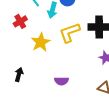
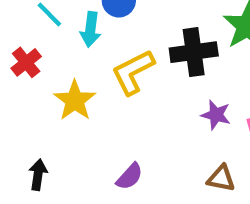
purple semicircle: (61, 81) -> (130, 176), turned -40

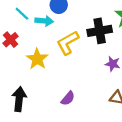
cyan arrow: (90, 29) -> (44, 21), turned -90
black arrow: (38, 175) -> (19, 99), size x1.5

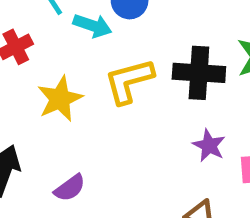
purple semicircle: (68, 98) -> (70, 188), moved

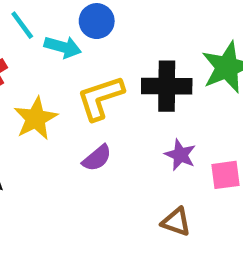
purple semicircle: (70, 188) -> (97, 158), moved

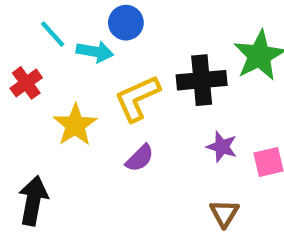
brown triangle: (176, 222) -> (224, 213), turned 48

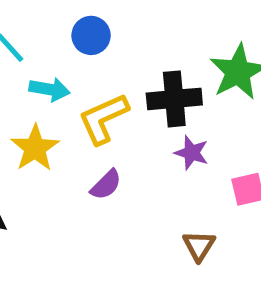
cyan arrow: (95, 52) -> (50, 89), moved
purple star: (222, 147) -> (192, 153), moved

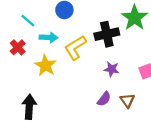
purple star: (192, 153) -> (112, 69), moved
purple semicircle: (106, 185) -> (104, 99), moved

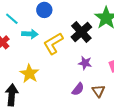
black cross: (107, 34) -> (81, 32), turned -30
yellow star: (45, 65) -> (29, 74), moved

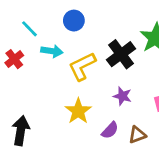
yellow star: (29, 74) -> (78, 111), moved
brown triangle: (98, 91) -> (137, 135), turned 40

